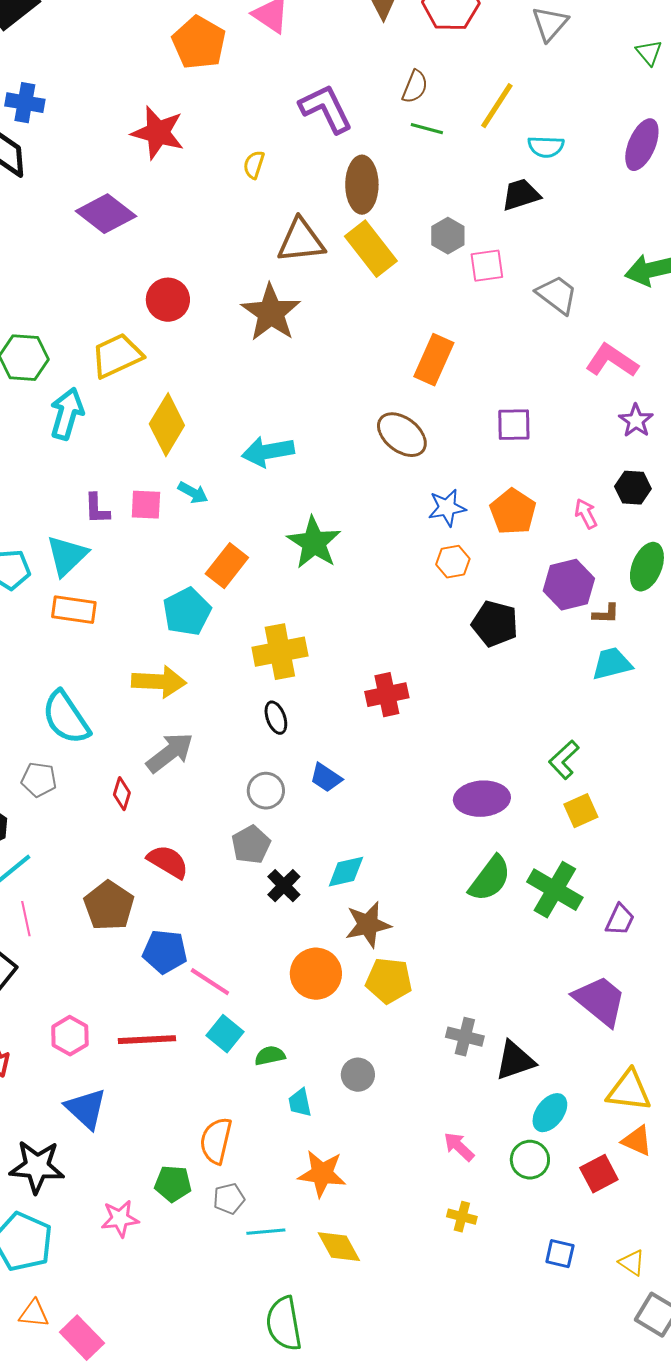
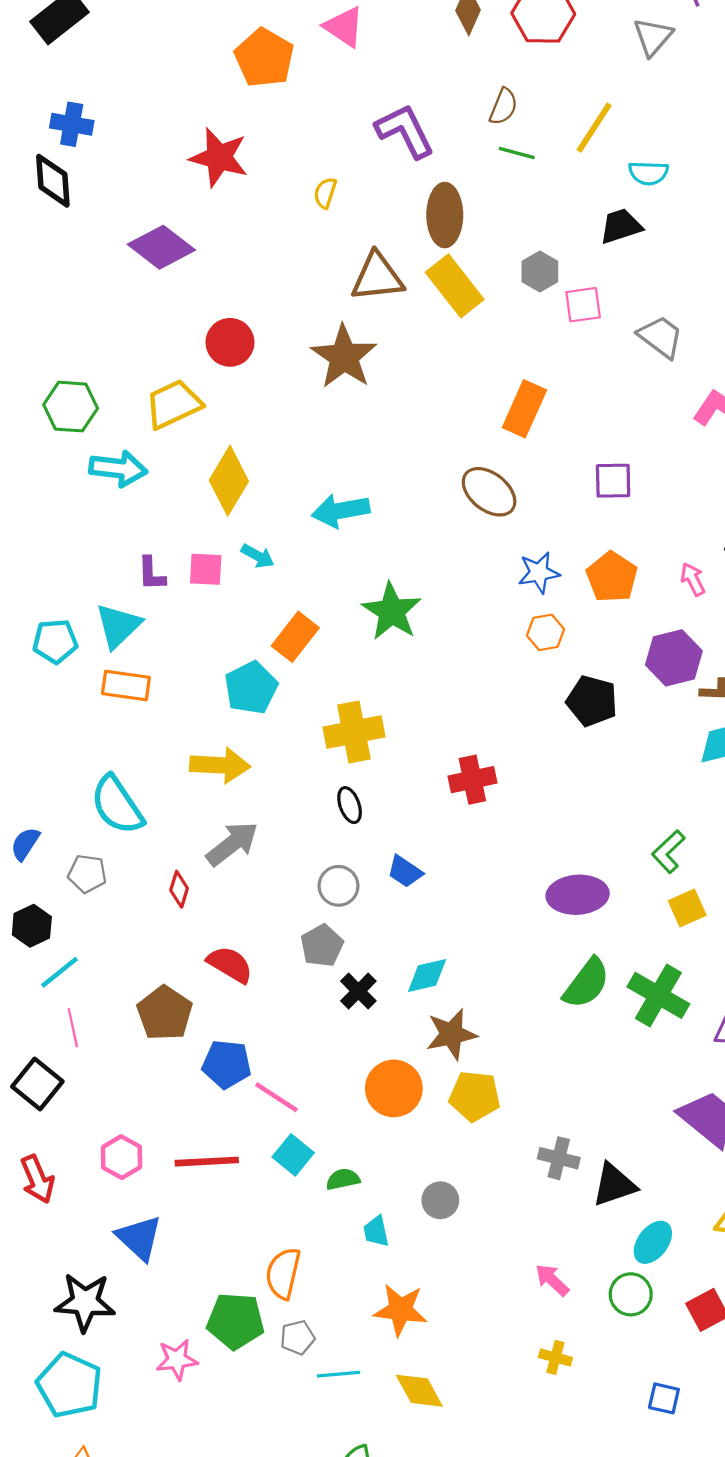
cyan arrow: (67, 414) -> (118, 469), turned 81
green pentagon: (173, 1184) -> (236, 1321), size x1.4

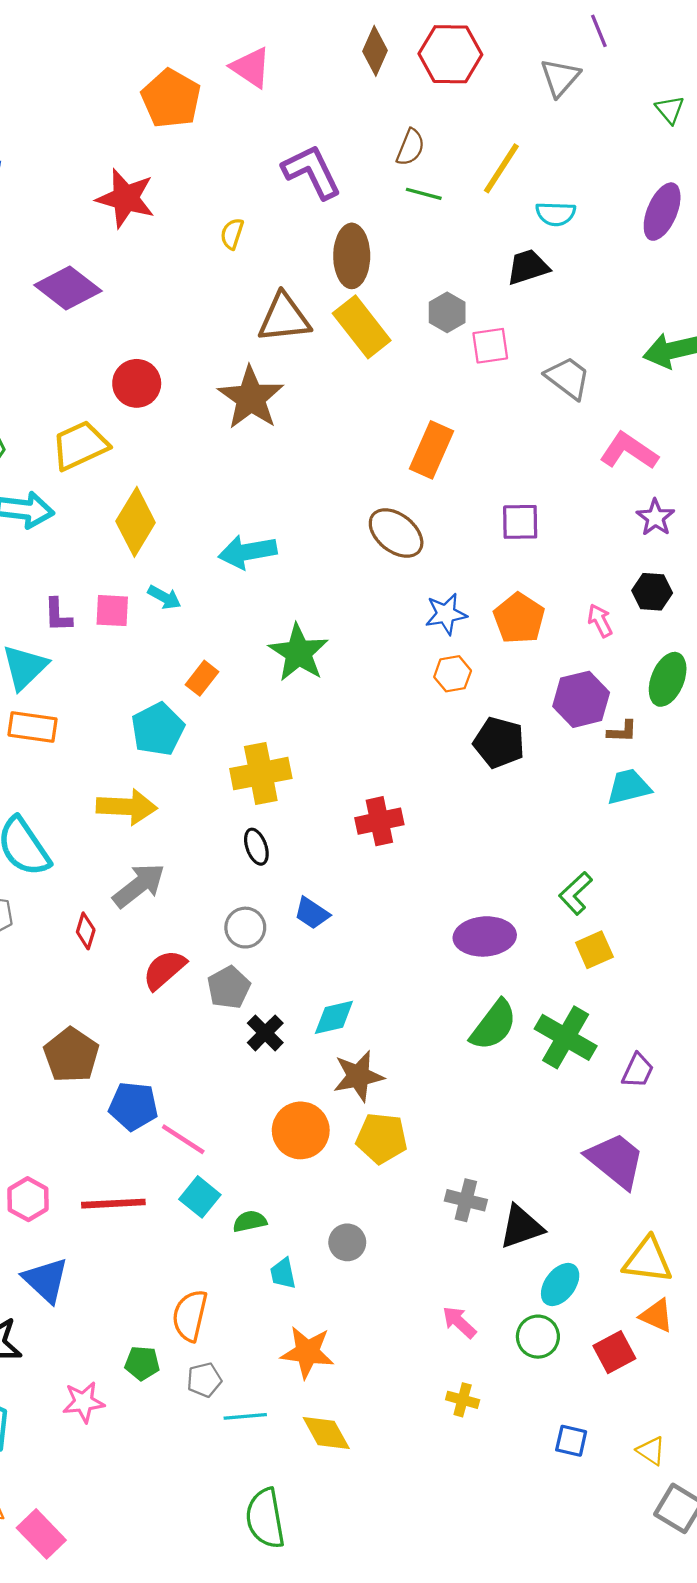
orange rectangle: (295, 637) -> (202, 678), size x0.7
red semicircle: (230, 964) -> (164, 970), moved, turned -72
green pentagon: (236, 1321) -> (142, 1363), size x0.6

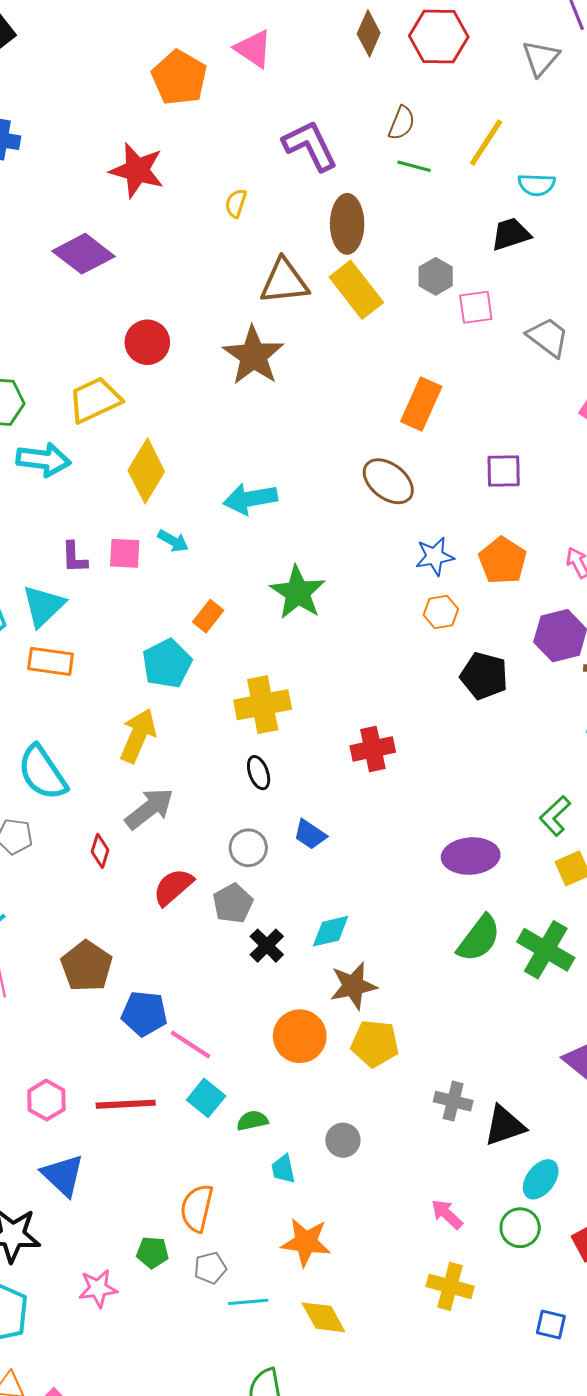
yellow arrow: (127, 807) -> (138, 736), turned -70
yellow cross: (463, 1400) -> (450, 1286), size x1.5

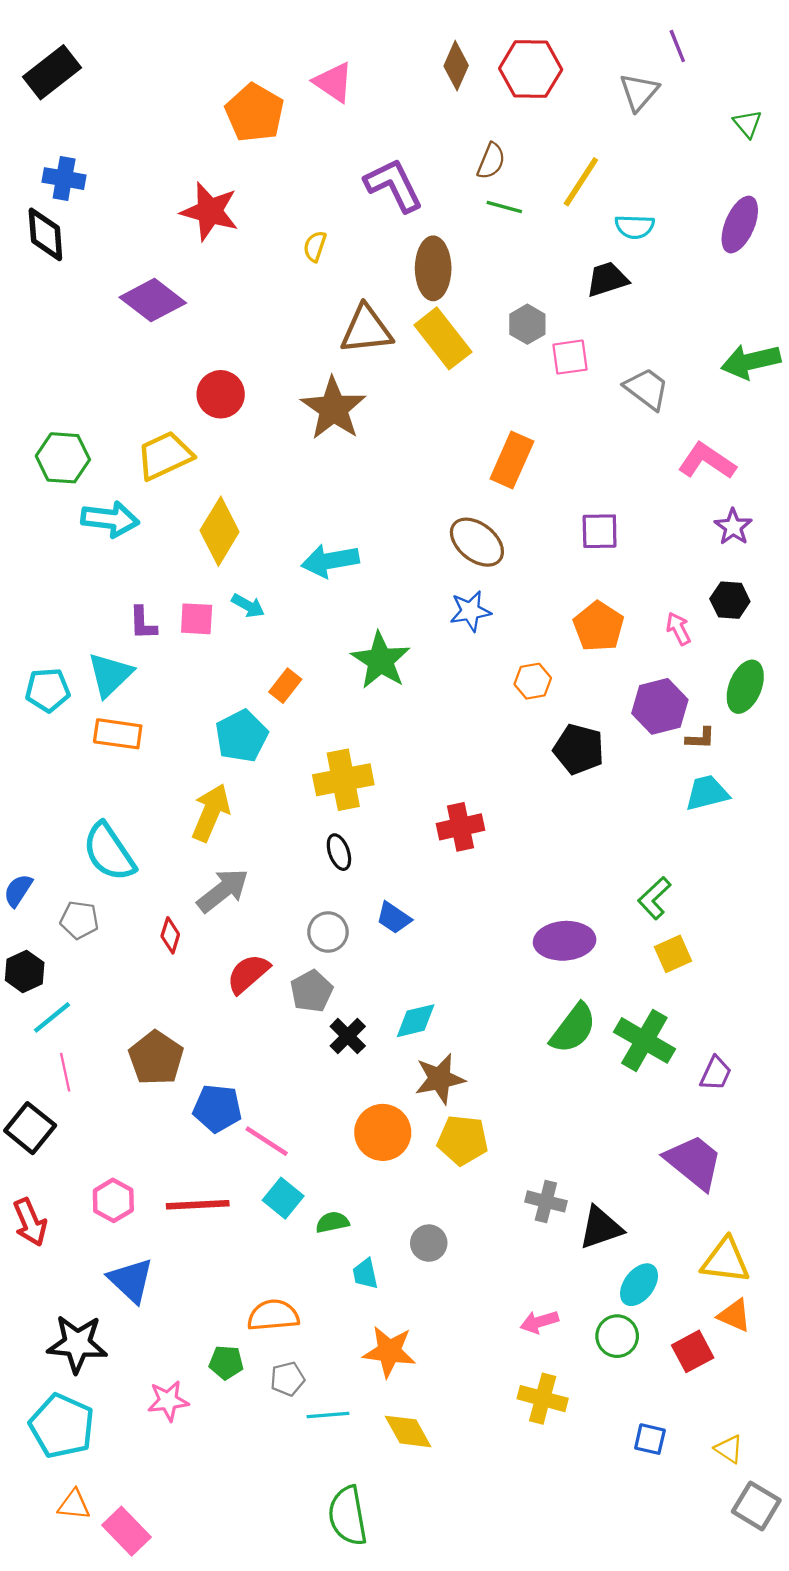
blue star: (435, 556) -> (470, 611), moved
orange semicircle: (197, 1208) -> (273, 1315), turned 72
pink arrow: (447, 1214) -> (539, 1322), turned -60

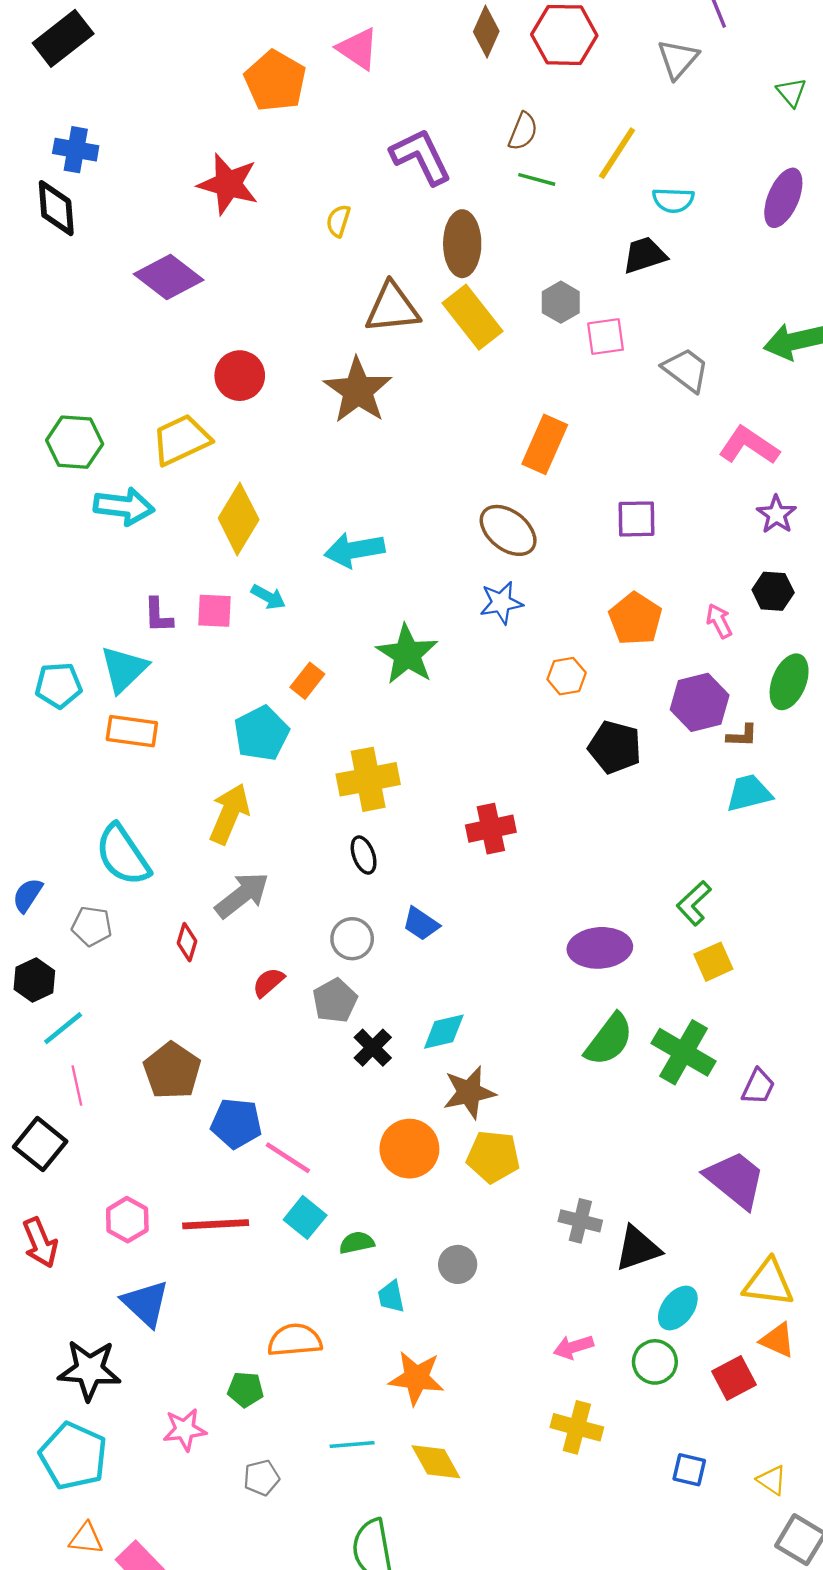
red semicircle: (248, 974) -> (268, 982), size x0.7
gray pentagon: (287, 1379) -> (261, 1478), moved

